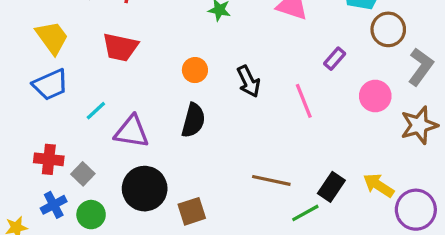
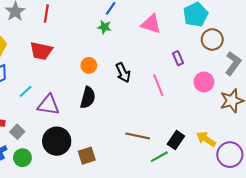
purple rectangle: (335, 59) -> (178, 58), turned -64

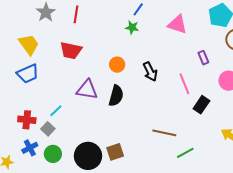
cyan line: (26, 91) -> (56, 111), moved
purple triangle: (48, 105) -> (87, 90), moved
black rectangle: (176, 140) -> (201, 105), moved
black circle: (57, 141) -> (88, 156), moved

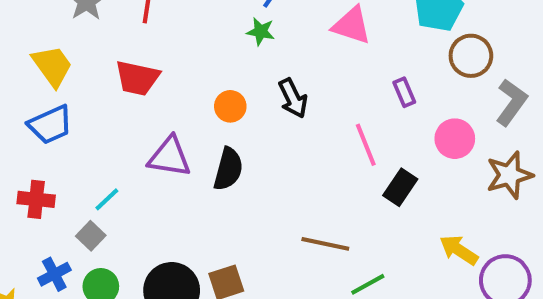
black arrow: (150, 72) -> (293, 98), moved
red cross: (27, 120) -> (36, 199), moved

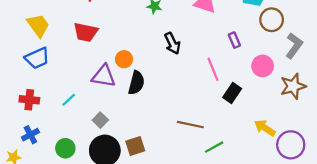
orange circle: (230, 106) -> (124, 59), moved
gray square: (91, 236) -> (100, 120), moved
blue cross: (54, 274) -> (30, 135), moved

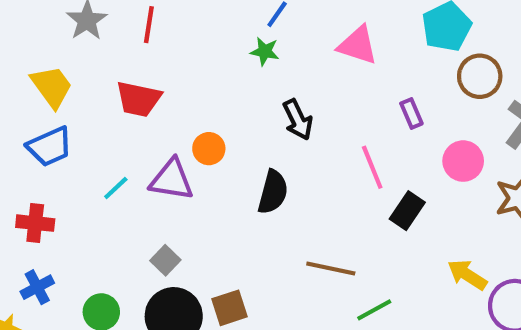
black semicircle: (136, 83) -> (273, 192), moved
cyan line: (69, 100) -> (116, 188), moved

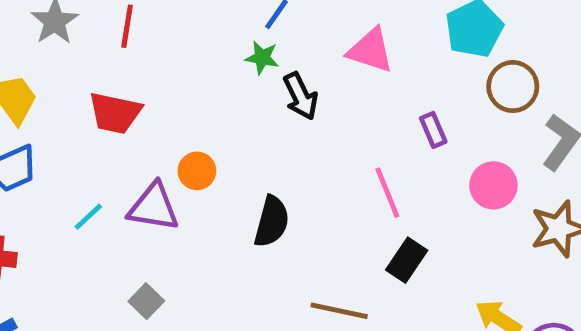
black arrow: (298, 120) -> (301, 96), moved
black rectangle: (407, 211) -> (407, 260), moved

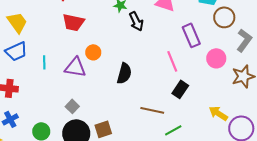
red trapezoid: (115, 113) -> (73, 22), moved
purple rectangle: (433, 130) -> (191, 35), size x1.6
cyan line: (88, 217) -> (44, 62), moved, turned -48

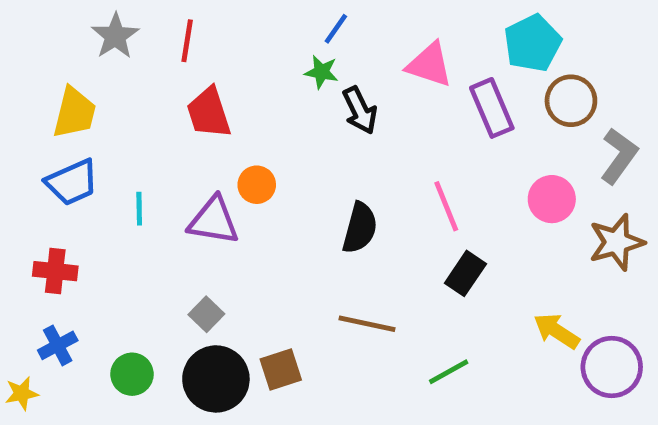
yellow trapezoid: (17, 22) -> (74, 113), turned 50
red trapezoid: (73, 22) -> (209, 113), turned 60
purple rectangle: (191, 35) -> (492, 108), moved
black semicircle: (124, 73) -> (360, 228), moved
brown line: (152, 110) -> (367, 324), moved

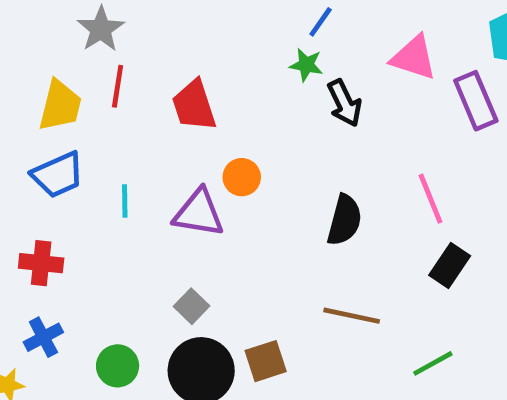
red line: (187, 41) -> (118, 86), moved

